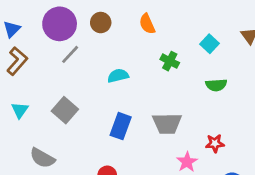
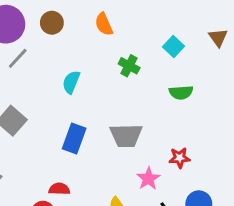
cyan semicircle: (118, 76) -> (71, 82), turned -54

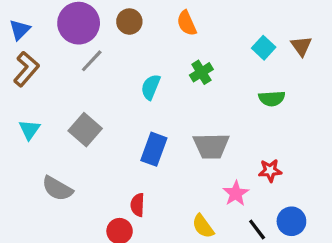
brown triangle: (218, 38) -> (301, 46), moved
green cross: (129, 66) -> (201, 72), moved, turned 30
red semicircle: (59, 189) -> (138, 205), turned -90

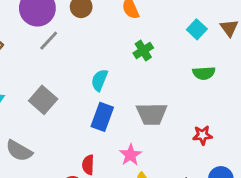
cyan semicircle: (151, 87) -> (99, 80), moved
pink star: (236, 193) -> (131, 155), moved

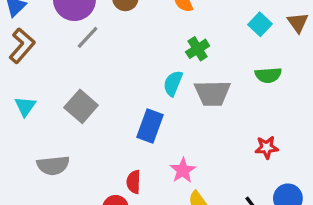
cyan semicircle: (99, 80) -> (173, 83), moved
gray trapezoid: (152, 114) -> (212, 93), moved
gray semicircle: (19, 151) -> (53, 165), turned -36

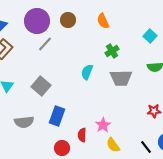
cyan semicircle: (173, 83) -> (87, 72), moved
blue rectangle: (150, 126) -> (57, 116), moved
red semicircle: (134, 182) -> (82, 135), moved

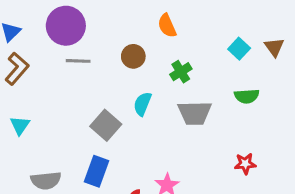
brown circle: (68, 20) -> (133, 56), moved
gray line: (45, 44) -> (78, 61), turned 49
gray square: (41, 86) -> (106, 125), moved

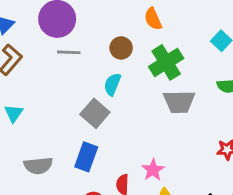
green cross: (181, 72) -> (166, 62), size x1.6
cyan semicircle: (142, 104) -> (112, 84), moved

